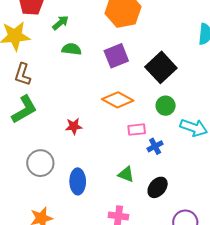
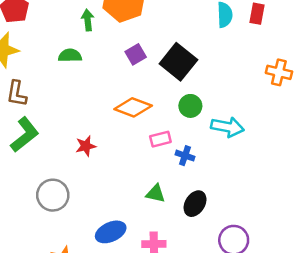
green arrow: (61, 23) -> (88, 20), moved, turned -48
purple square: (116, 56) -> (136, 54), moved, size x0.7
blue cross: (155, 146) -> (185, 156), turned -35
blue ellipse: (78, 181) -> (111, 232), moved, turned 75

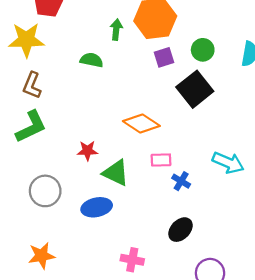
purple square: (136, 54) -> (164, 57), moved
green circle: (190, 106) -> (203, 50), moved
green triangle: (156, 194) -> (116, 173), moved, size x1.4
blue ellipse: (111, 232) -> (97, 207), moved

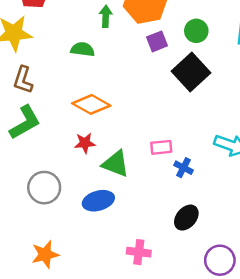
orange diamond: (141, 123) -> (91, 104), moved

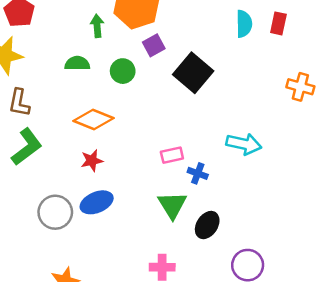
green circle: (196, 31) -> (123, 71), moved
green triangle: (116, 164) -> (172, 205), moved, turned 44
blue ellipse: (98, 201) -> (97, 202), moved

